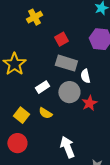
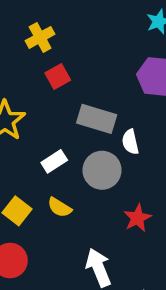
red square: (61, 39) -> (58, 76), moved
red star: (89, 103) -> (137, 218), moved

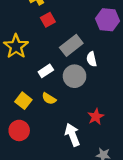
gray rectangle: (97, 119) -> (71, 45), turned -55
red star: (137, 218) -> (96, 117), moved

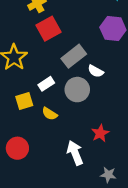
red square: (48, 20) -> (48, 29), size x1.5
white semicircle: (92, 59) -> (96, 71), turned -48
yellow square: (23, 101) -> (24, 101), moved, turned 35

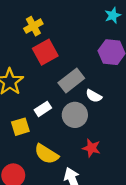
yellow semicircle: (50, 114) -> (46, 154), moved, size x1.5
red star: (100, 133) -> (91, 148), moved, turned -30

